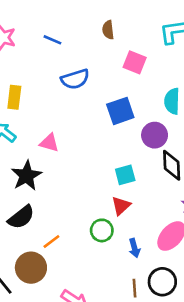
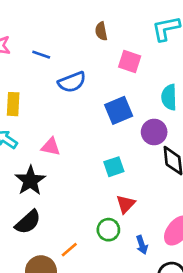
blue line: (52, 40) -> (41, 55), moved
cyan square: (125, 175) -> (114, 167), moved
orange line: (51, 242) -> (69, 250), moved

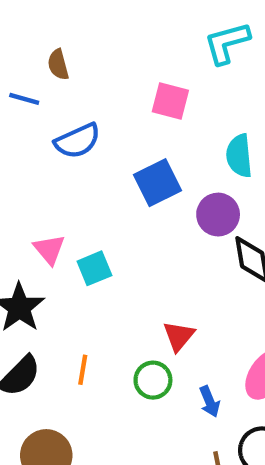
brown semicircle: (101, 31) -> (58, 65), moved
pink triangle: (51, 147) -> (49, 249), turned 42
cyan square: (114, 167) -> (94, 268), moved
orange line: (69, 250) -> (83, 370), moved, turned -36

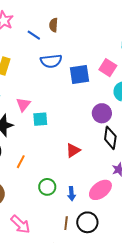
pink square: (170, 101) -> (108, 68), moved
blue square: (157, 183) -> (79, 74), moved
red triangle: (179, 336) -> (73, 150), moved
green circle: (153, 380) -> (47, 187), moved

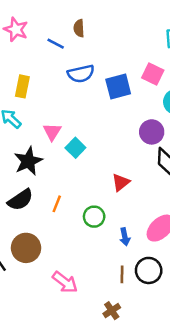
cyan square: (40, 119) -> (75, 148), turned -35
green circle: (47, 187) -> (94, 217), moved

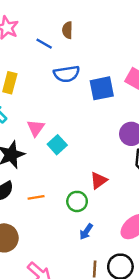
orange line: (57, 204) -> (36, 197), turned 56
green circle: (94, 217) -> (77, 201), moved
blue arrow: (125, 237) -> (86, 232), moved, turned 42

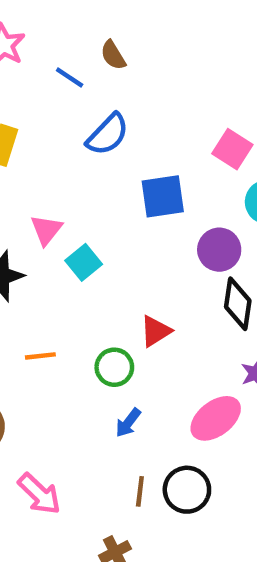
brown semicircle: (67, 30) -> (113, 55), turned -35
blue semicircle: (67, 74) -> (108, 135), turned -40
blue square: (102, 88) -> (163, 196), moved

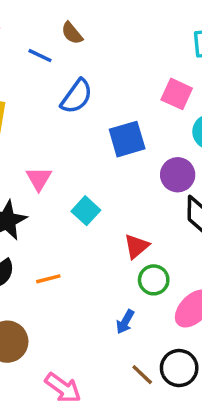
cyan square: (84, 262) -> (86, 211), moved
green circle: (114, 367) -> (154, 280), moved
brown line: (140, 491) -> (142, 375), turned -45

